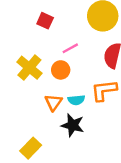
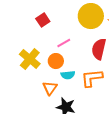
red square: (45, 21) -> (43, 20), turned 32
cyan semicircle: (76, 100) -> (68, 75), moved

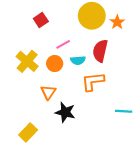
cyan semicircle: (68, 75) -> (78, 60), moved

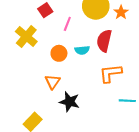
pink line: (63, 44) -> (67, 24), moved, turned -40
yellow cross: (27, 61) -> (26, 36), moved
orange L-shape: (93, 82) -> (110, 73), moved

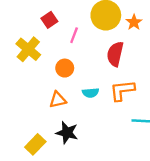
cyan semicircle: (82, 50) -> (91, 93), moved
orange triangle: (53, 82) -> (58, 100), turned 42
black star: (69, 102) -> (67, 133), moved

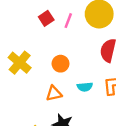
pink line: (74, 35) -> (68, 21), moved
yellow cross: (28, 49) -> (20, 63), moved

